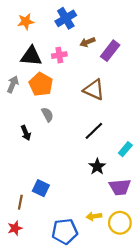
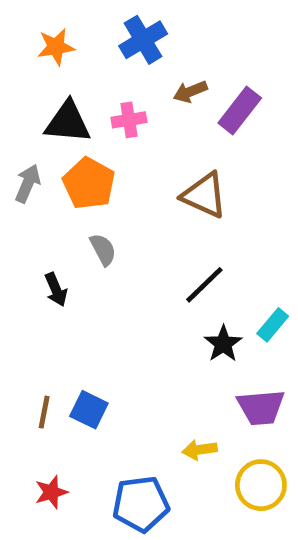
black star: (97, 167) -> (223, 344), moved
brown line: (20, 202) -> (44, 412), moved
yellow arrow: (94, 216) -> (200, 450), moved
red star: (15, 228) -> (51, 492), moved

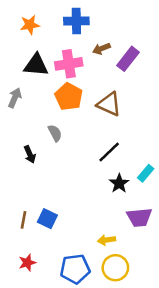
blue cross: (143, 40) -> (76, 21), turned 30
pink cross: (129, 120) -> (69, 64), size x1.5
orange pentagon: (89, 184) -> (69, 97), moved
yellow circle: (261, 485) -> (115, 268), moved

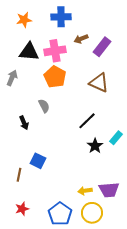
brown triangle: (109, 104) -> (99, 83), moved
purple trapezoid: (139, 217) -> (109, 190), moved
blue square: (47, 219) -> (38, 161), moved
blue pentagon: (75, 269) -> (60, 214), turned -30

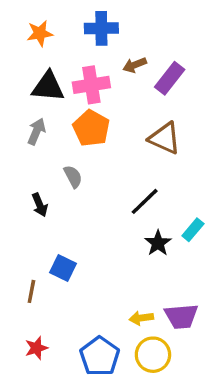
gray arrow: (12, 78) -> (36, 132), moved

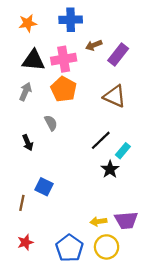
cyan rectangle: (193, 230) -> (123, 151), moved

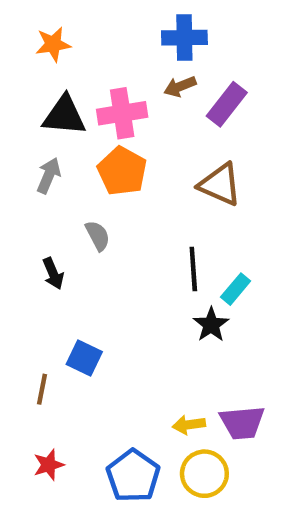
blue cross: (71, 20) -> (184, 38), moved
black line: (101, 140) -> (193, 269), turned -50

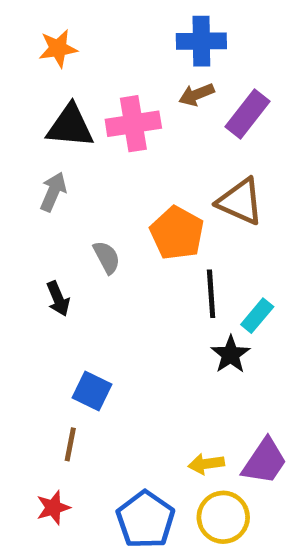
orange pentagon: (122, 171) -> (177, 233), moved
brown line: (42, 389) -> (70, 444), moved
purple trapezoid: (242, 423) -> (265, 461), turned -51

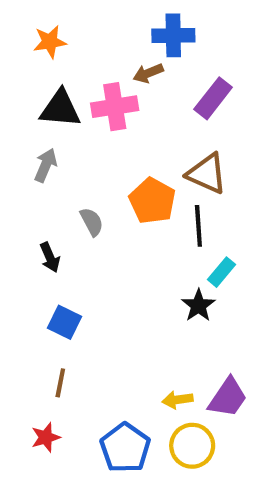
brown arrow: (197, 95) -> (148, 73), moved
black line: (211, 294) -> (198, 226), moved
blue square: (92, 391) -> (64, 322), moved

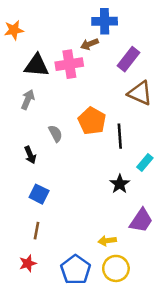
orange star: (50, 42) -> (14, 30), moved
brown triangle: (207, 174) -> (140, 93), moved
cyan rectangle: (221, 272) -> (145, 163), moved
purple trapezoid: (228, 398) -> (141, 221), moved

